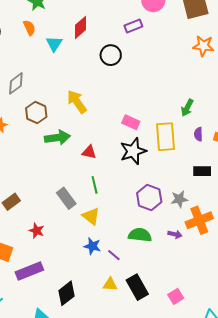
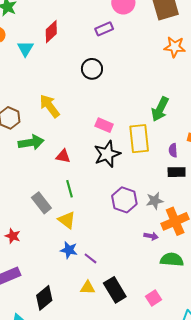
black circle: (111, 55) -> (92, 69), moved
green arrow: (187, 108) -> (160, 109), size x1.4
purple semicircle: (198, 134) -> (173, 150), moved
green semicircle: (140, 235) -> (172, 260), moved

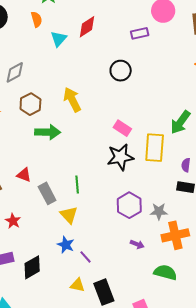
red triangle: (63, 156) -> (24, 175), moved
purple arrow: (151, 236) -> (137, 244), moved
black diamond: (44, 298) -> (32, 267), moved

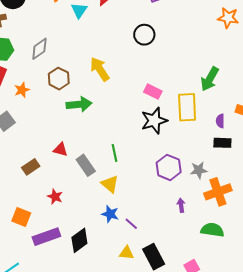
purple arrow: (137, 244) -> (181, 205), turned -112

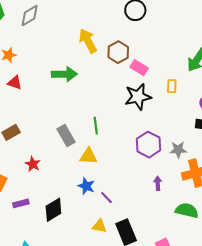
brown hexagon: (59, 79) -> (118, 52), moved
yellow rectangle: (187, 107) -> (172, 86), size x0.5
red triangle: (60, 150) -> (15, 83), moved
yellow triangle: (110, 184) -> (88, 156), turned -42
purple rectangle: (46, 237) -> (21, 203), size x0.6

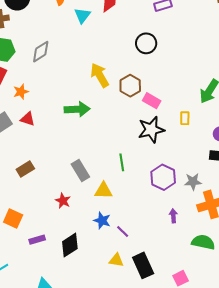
green line: (96, 126) -> (122, 162), moved
red star: (33, 164) -> (63, 201), moved

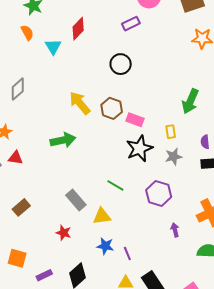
green line: (122, 162) -> (115, 185), turned -42
gray star: (193, 182) -> (174, 157), moved
purple line: (123, 231) -> (127, 254), turned 32

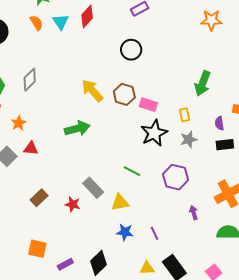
cyan triangle: (53, 47) -> (61, 22), moved
red star: (64, 233) -> (73, 204), moved
purple line: (127, 254) -> (154, 233), moved

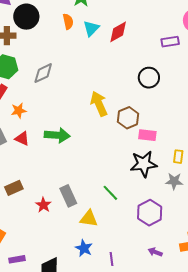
pink rectangle: (148, 105) -> (147, 135), turned -30
green arrow: (77, 129) -> (57, 135), moved
purple arrow: (194, 213) -> (155, 252), turned -72

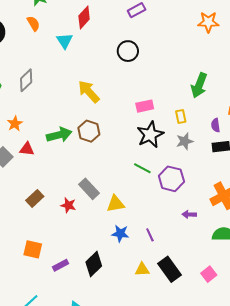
cyan triangle: (91, 28) -> (64, 41), moved
brown hexagon: (128, 118) -> (89, 131), moved
green line: (110, 193) -> (142, 168), moved

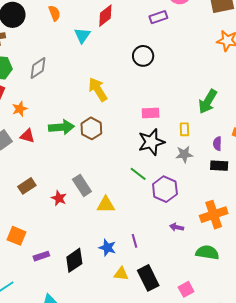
blue star: (120, 233) -> (107, 248), moved

